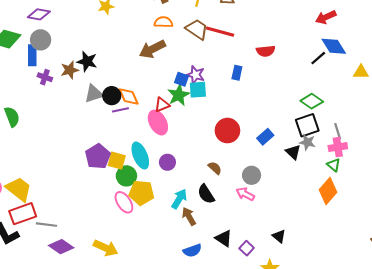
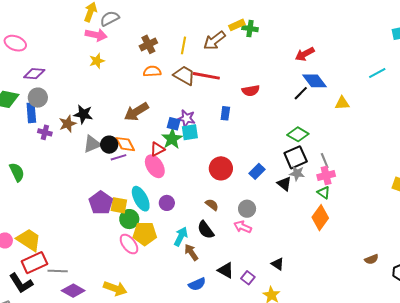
brown arrow: (152, 49) -> (136, 112), moved

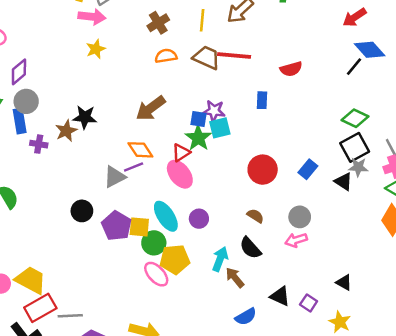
purple diamond: (34, 74) -> (19, 72), turned -40
gray triangle: (92, 144) -> (115, 177), moved
black circle: (109, 145) -> (82, 211), moved
pink arrow: (243, 227) -> (296, 240), turned -36

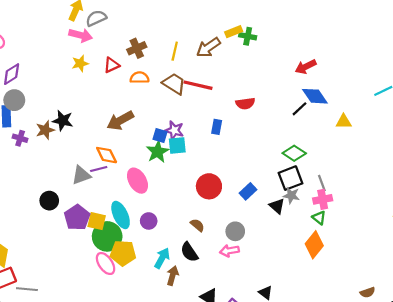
red triangle: (181, 153) -> (112, 65), moved
green circle: (154, 243) -> (107, 236), size x1.4
brown arrow: (235, 278) -> (173, 276), turned 48

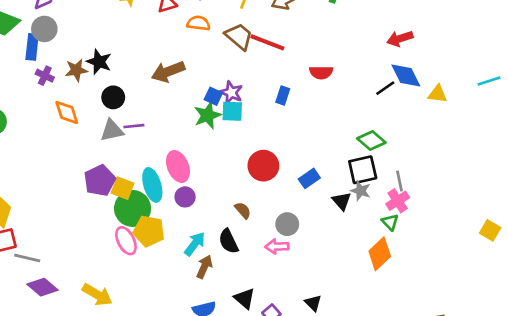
yellow triangle: (344, 122) -> (438, 94), moved
orange diamond: (107, 155) -> (67, 112), moved
pink ellipse: (137, 181) -> (178, 166), moved
pink cross: (323, 199) -> (398, 201), turned -30
black circle: (49, 201) -> (113, 97), moved

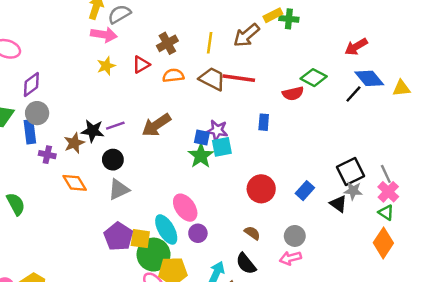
purple line: (134, 126) -> (115, 126), moved
green diamond: (371, 141) -> (314, 78), moved

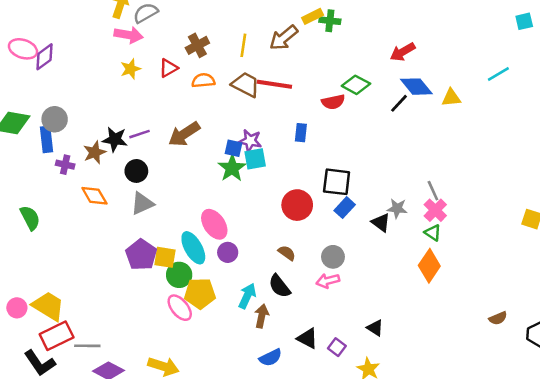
purple diamond: (31, 84) -> (44, 57), moved
black square: (351, 172) -> (337, 182), moved, turned 32
green circle: (154, 255) -> (179, 275), size x0.7

